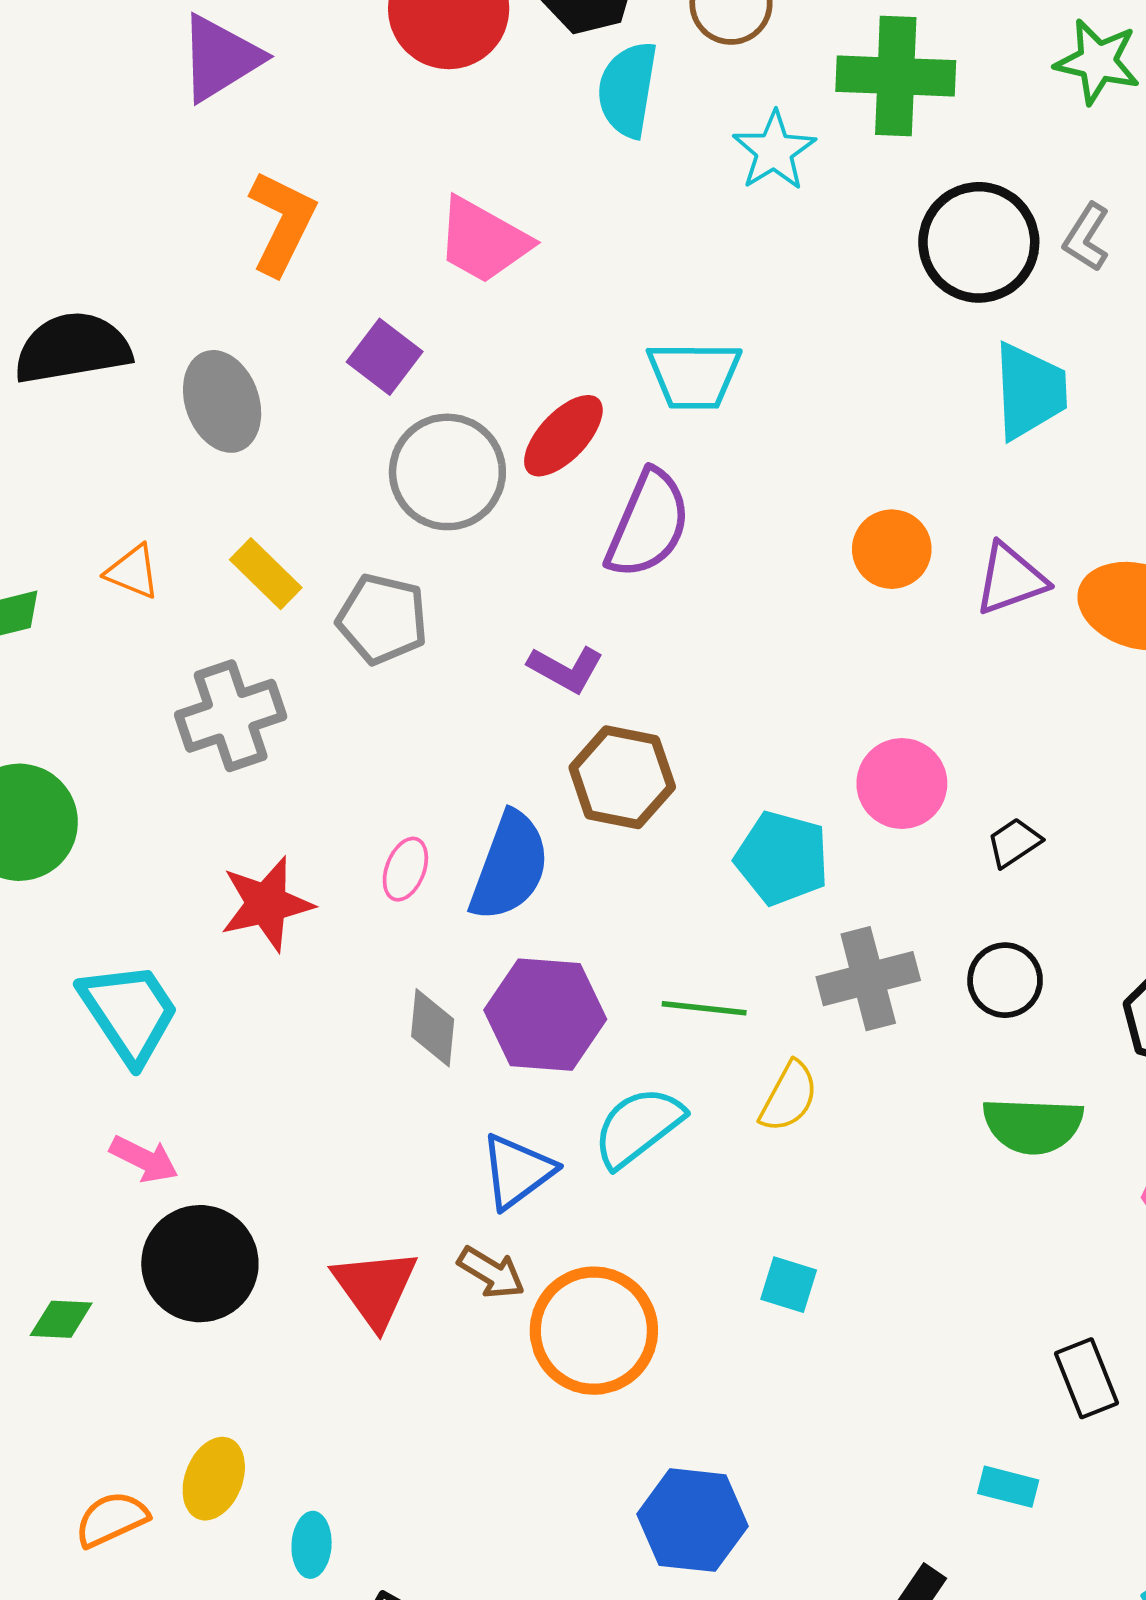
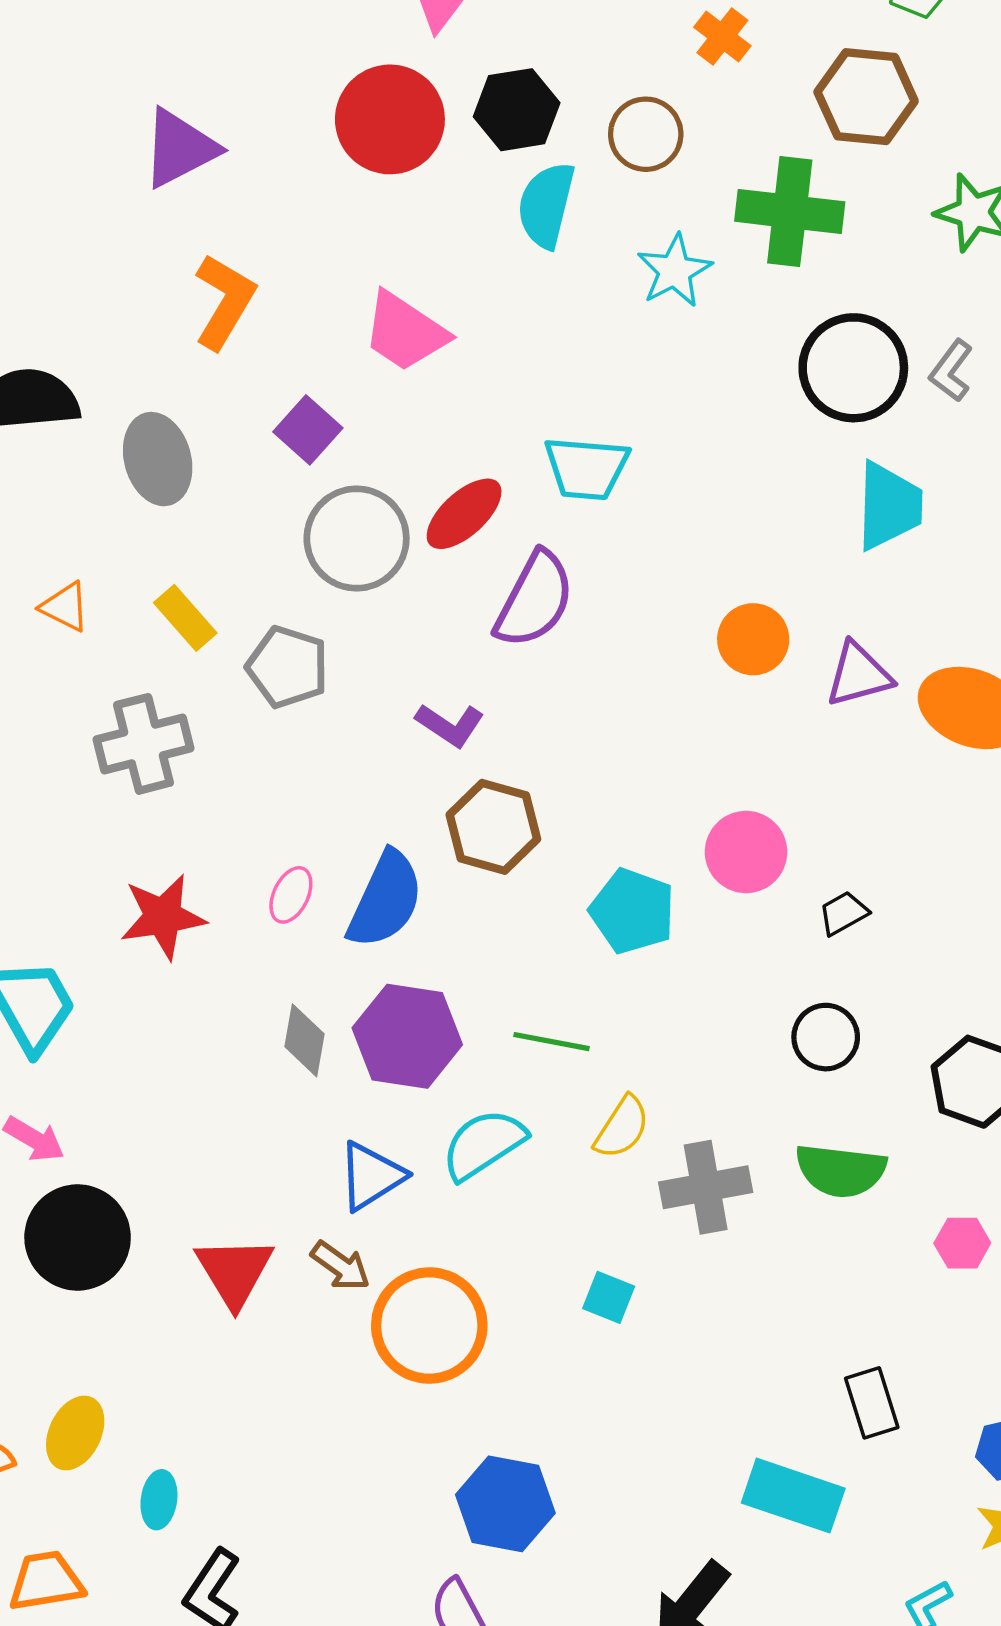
gray cross: (868, 979) -> (706, 1187), moved
cyan rectangle: (1008, 1487) -> (793, 1496), size x1.8

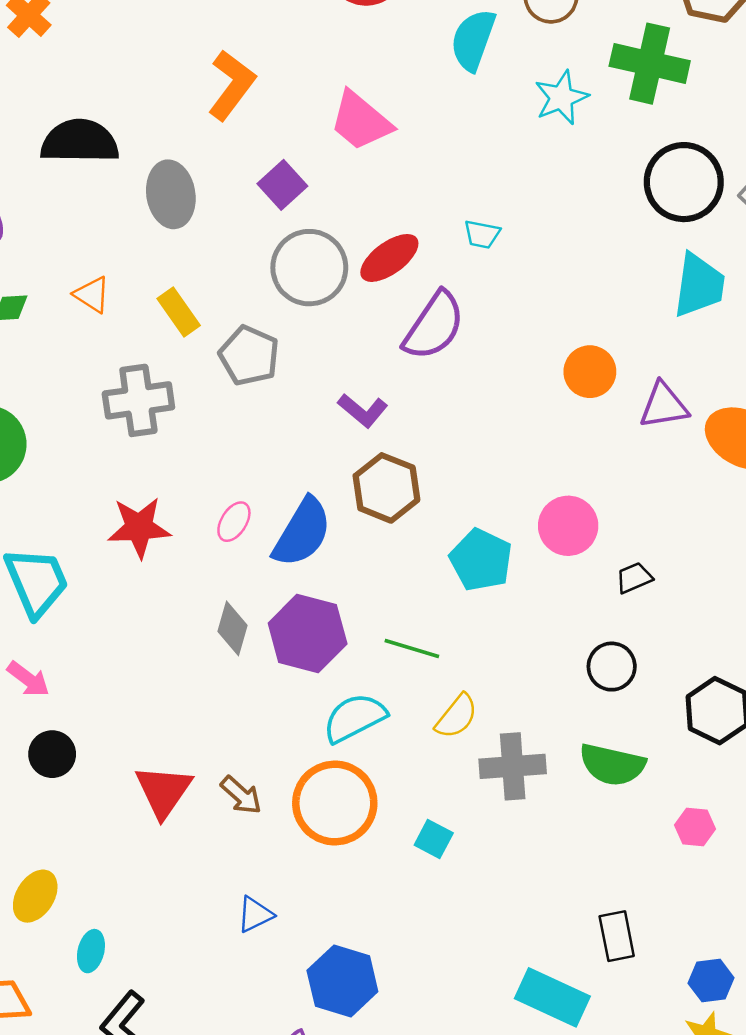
cyan trapezoid: (586, 468) -> (482, 234), size x0.6
blue triangle: (371, 1176) -> (255, 915), moved, size x0.7
black circle: (78, 1237) -> (52, 754), size x0.6
orange circle: (429, 1326) -> (335, 803), moved

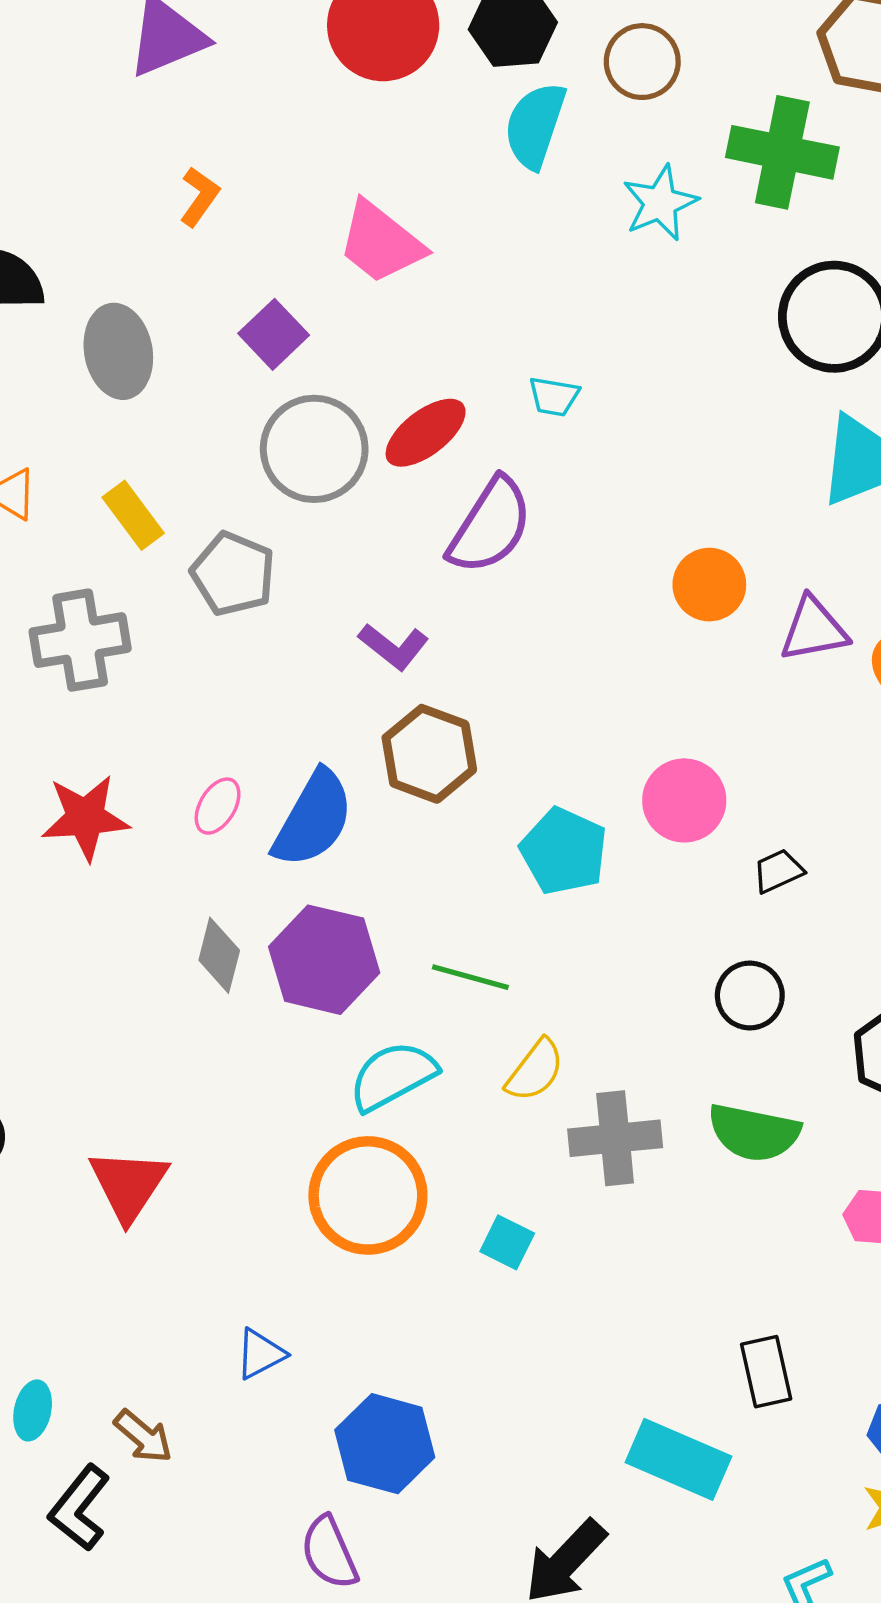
orange L-shape: (232, 85) -> (199, 197), size x0.6
brown arrow: (241, 795) -> (143, 1436), moved

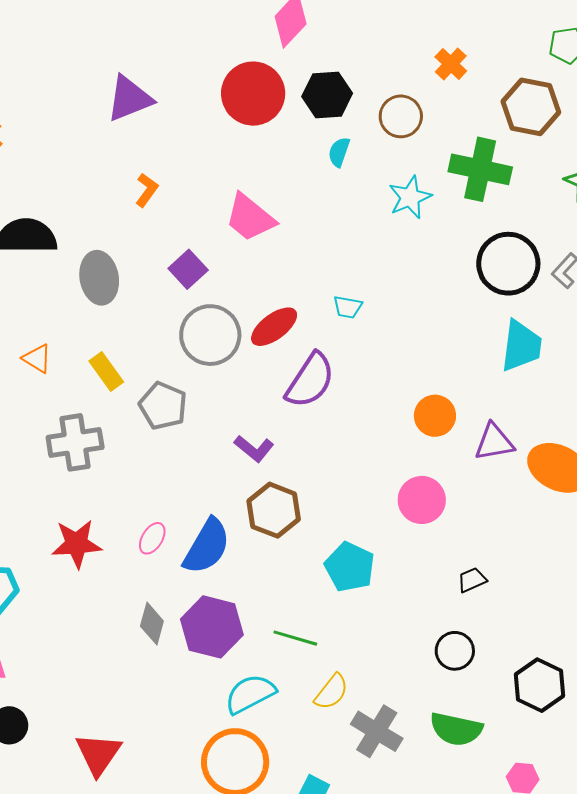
cyan semicircle: (535, 125) -> (339, 152), size x0.6
pink circle: (684, 800) -> (422, 500), moved
gray cross: (615, 1138) -> (377, 731), turned 36

